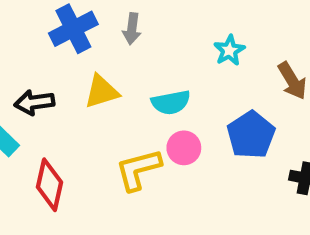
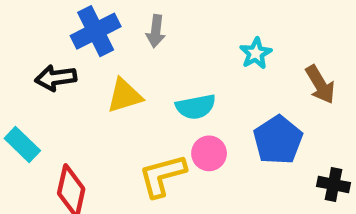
black arrow: (34, 102) -> (56, 78), moved

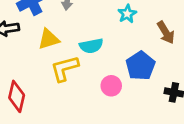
pink circle: (209, 153) -> (111, 86), moved
yellow L-shape: (162, 176) -> (65, 68), moved

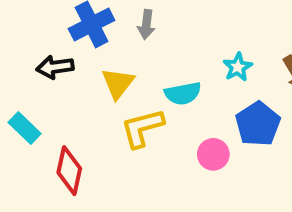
cyan star: (127, 14) -> (238, 67), moved
yellow triangle: (49, 39) -> (118, 83), turned -35

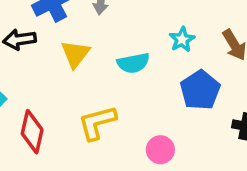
yellow L-shape: (142, 128) -> (97, 123), moved
pink circle: (213, 154) -> (160, 150), moved

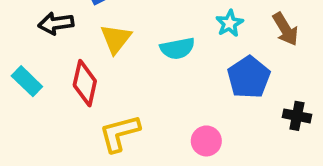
yellow L-shape: (97, 123) -> (120, 133), moved
red diamond: (32, 132) -> (85, 83), moved

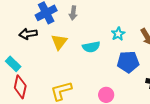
blue pentagon: (249, 77) -> (128, 62), turned 30
red diamond: (85, 83) -> (20, 87), moved

